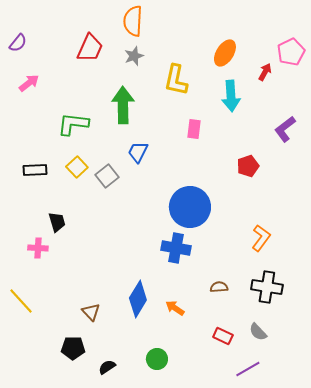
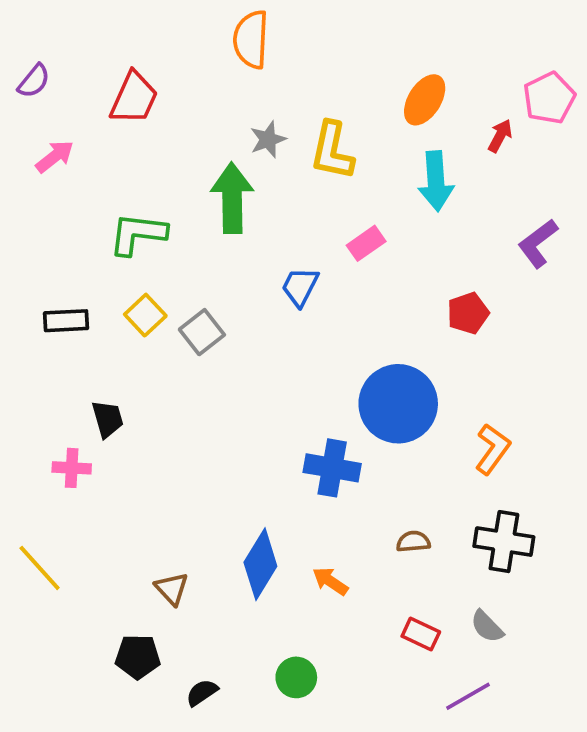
red trapezoid: (90, 48) -> (134, 98), moved
gray star: (134, 56) -> (268, 140), moved
pink rectangle: (194, 129) -> (366, 243), turned 48
blue trapezoid: (138, 152) -> (300, 287), moved
blue circle: (190, 207) -> (398, 404), moved

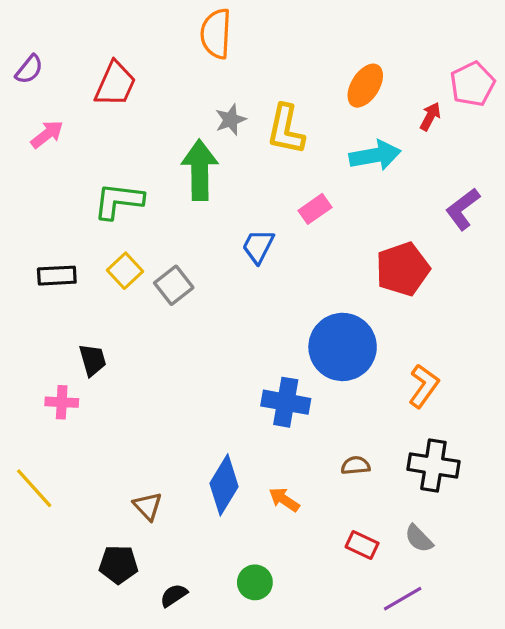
cyan arrow: (436, 181) -> (375, 155), turned -96
red pentagon: (468, 313) -> (403, 269), size x1.5

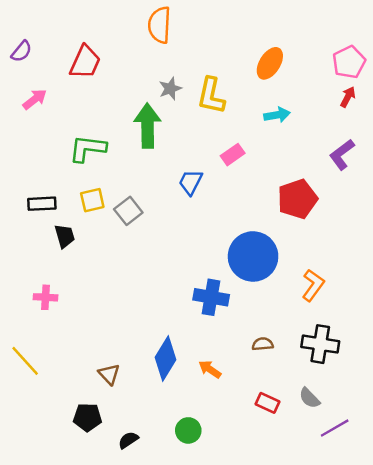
red arrow: (430, 116) -> (348, 97), moved
cyan arrow: (375, 155) -> (277, 115), size x0.7
yellow square: (125, 271) -> (92, 200), turned 30
black trapezoid: (93, 360) -> (65, 236), moved
purple line: (403, 599) -> (335, 428), moved

